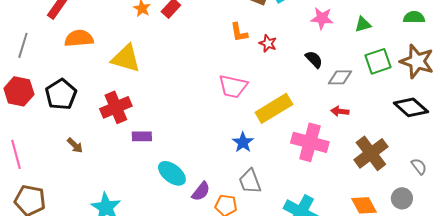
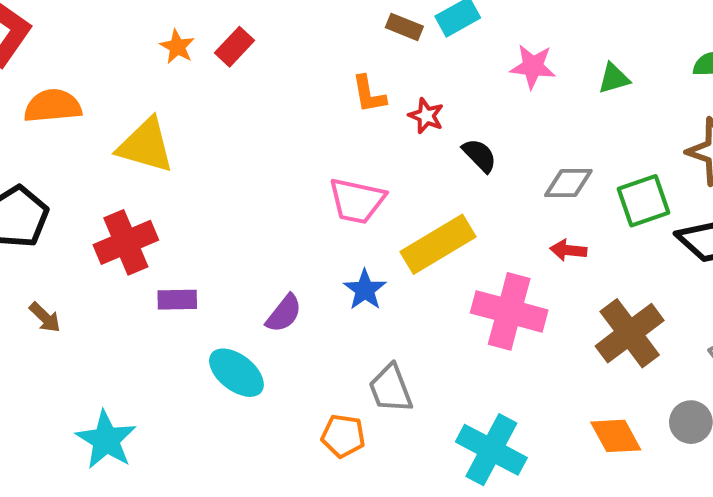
black semicircle: (314, 59) -> (479, 155), moved
green square: (378, 61) -> (643, 201), moved
blue star: (243, 142) -> (365, 290), moved
purple semicircle: (201, 191) -> (284, 313), moved

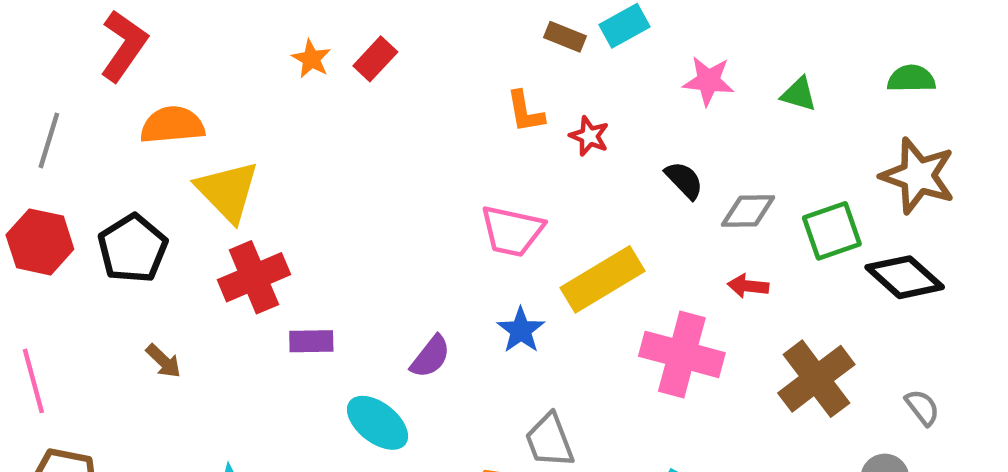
green triangle: (614, 78) -> (799, 94), turned 32
yellow triangle: (146, 145) -> (227, 191), moved, turned 30
black semicircle: (479, 155) -> (684, 180), moved

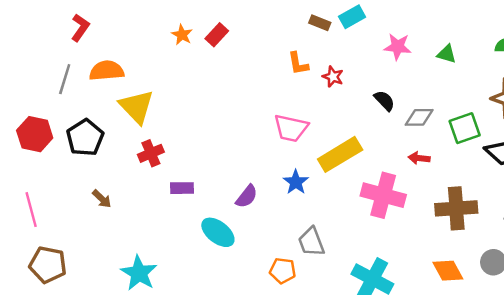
red L-shape: (124, 46) -> (80, 28), size x0.7
gray line: (49, 140) -> (65, 79), moved
red cross: (254, 277) -> (151, 153), size x0.7
brown cross: (816, 379) -> (456, 208), turned 33

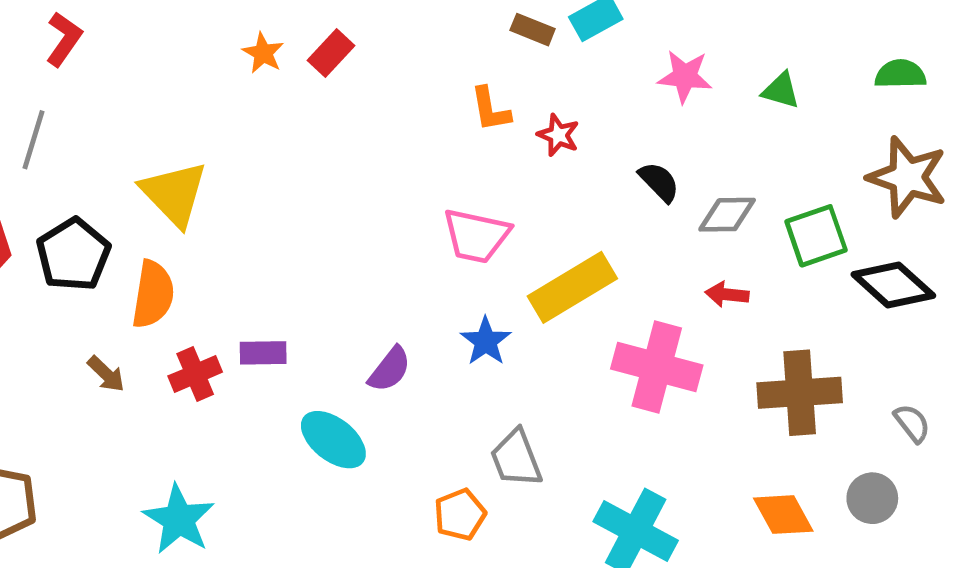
orange semicircle: (107, 71) -> (153, 294), moved, turned 104
red cross: (151, 153) -> (195, 374), moved
orange pentagon: (283, 271) -> (460, 515), turned -30

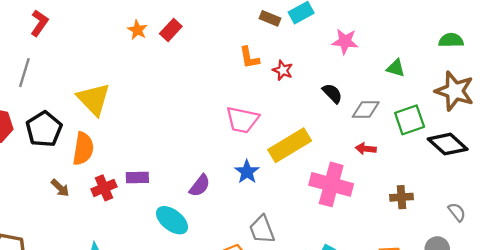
green triangle: (781, 91) -> (396, 68), moved
brown cross: (800, 393) -> (401, 197), size x0.6

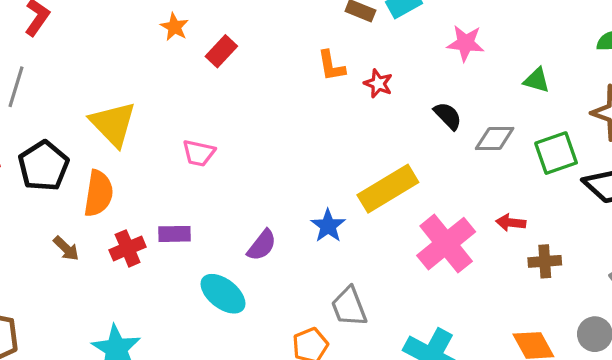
red rectangle: (171, 30) -> (221, 51), moved
pink trapezoid: (242, 120) -> (199, 153), moved, size x0.7
red arrow: (366, 149) -> (511, 223), moved
pink cross: (331, 184) -> (446, 244), turned 36

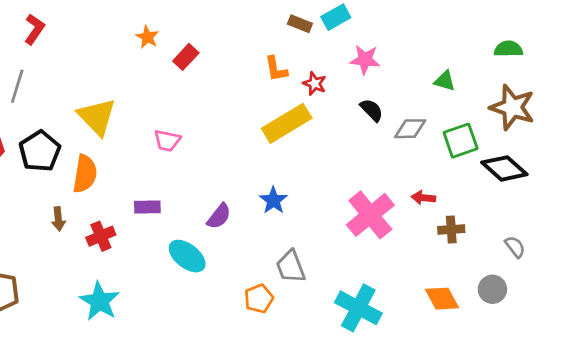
pink star: (466, 43) -> (365, 60), moved
yellow rectangle: (388, 189) -> (287, 123), moved
brown arrow: (66, 248) -> (58, 219), turned 40
red cross: (128, 248) -> (101, 236), moved

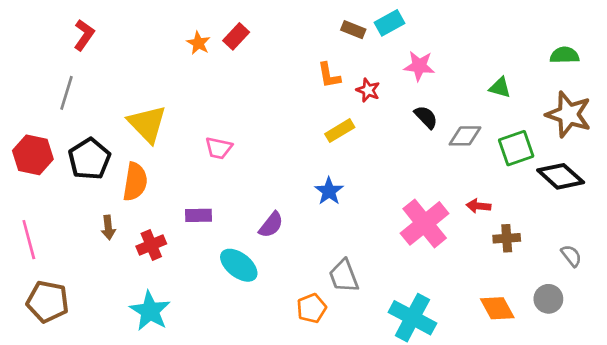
red rectangle: (186, 57) -> (236, 36), moved
yellow rectangle: (287, 123) -> (340, 131), size x0.6
blue star: (273, 200) -> (329, 191), moved

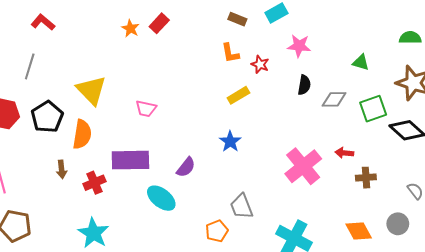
brown rectangle: (353, 30) -> (237, 19), moved
red L-shape: (84, 35) -> (43, 22), turned -85
black semicircle: (426, 117) -> (304, 85), turned 54
purple rectangle: (198, 215) -> (130, 160), size x1.8

